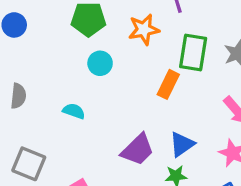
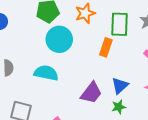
cyan circle: (100, 63) -> (59, 39), size x1.6
cyan semicircle: (74, 111) -> (46, 73), size x1.6

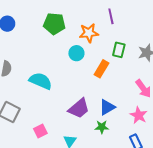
green rectangle: (119, 24) -> (119, 50), size x0.7
cyan circle: (59, 39) -> (76, 53), moved, size x0.6

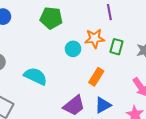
orange star: (89, 33) -> (95, 38), moved
orange rectangle: (102, 69) -> (96, 77), moved

